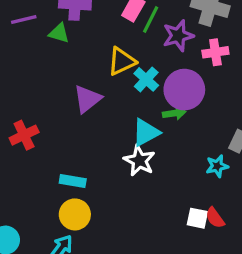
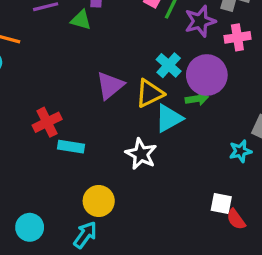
yellow triangle: (122, 61) -> (150, 93), moved
white star: (139, 161) -> (141, 154), moved
cyan rectangle: (73, 181) -> (71, 147), moved
red semicircle: (215, 218) -> (236, 219), moved

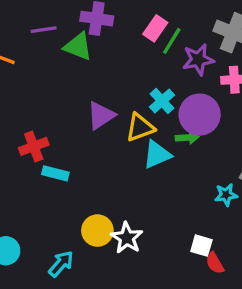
green triangle: (81, 20) -> (78, 47), size x1.4
white star: (141, 154) -> (127, 238), moved
yellow circle: (99, 201) -> (97, 231), moved

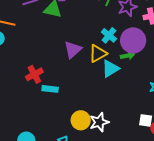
white star: (127, 238) -> (99, 122), turned 30

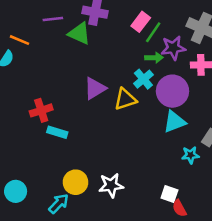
green arrow: (128, 56) -> (154, 58), moved
cyan triangle: (110, 69) -> (175, 122), moved
yellow circle: (81, 120) -> (76, 182), moved

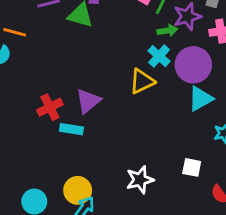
purple triangle: (95, 88) -> (88, 101), moved
yellow circle: (76, 182) -> (78, 190), moved
white square: (169, 194) -> (192, 167), moved

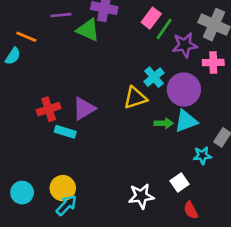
green arrow: (167, 30) -> (164, 123), moved
white square: (192, 167) -> (180, 182), moved, turned 36
white star: (140, 180) -> (141, 196), moved

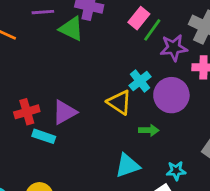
yellow triangle: (135, 98) -> (119, 102), turned 50
cyan triangle: (186, 121) -> (127, 166), moved
cyan star: (202, 155) -> (176, 171), moved

